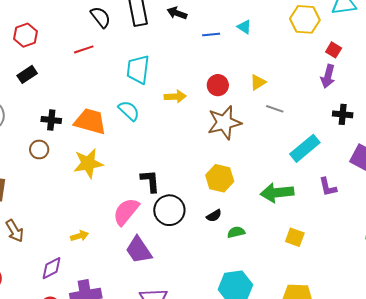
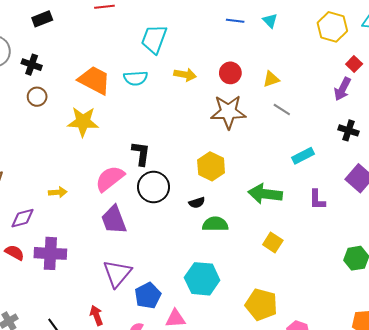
cyan semicircle: (129, 111) -> (136, 78), turned 120
black cross: (51, 120) -> (32, 65), moved
cyan rectangle: (305, 148) -> (303, 156), size x0.7
green semicircle: (236, 232) -> (215, 224), size x1.4

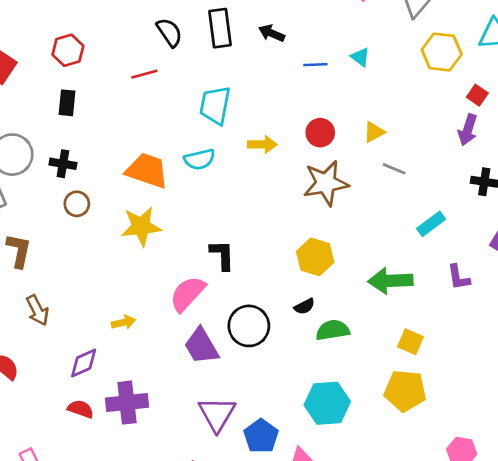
black rectangle: (42, 19) -> (67, 103), turned -54
black circle: (154, 187) -> (249, 326), moved
yellow pentagon: (261, 305) -> (405, 391), moved

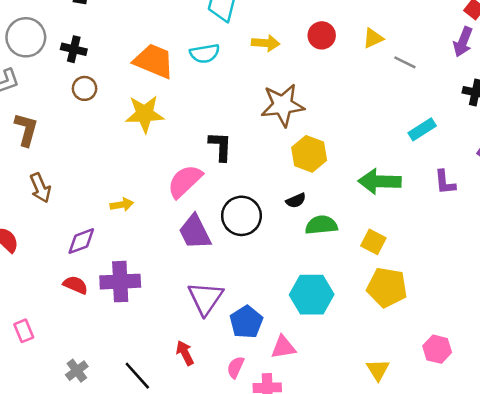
gray line: (394, 169) -> (405, 62), moved
brown star: (326, 183) -> (283, 105), moved
yellow square: (410, 342) -> (373, 242), moved

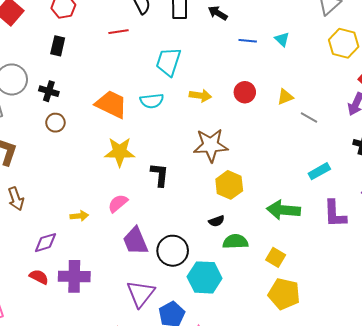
yellow star: (145, 114) -> (120, 152), moved
pink semicircle: (185, 181) -> (118, 203), moved, size x0.7
purple L-shape: (445, 182) -> (335, 214), size x1.4
black circle: (241, 216) -> (173, 251), moved
cyan hexagon: (312, 295) -> (205, 277), moved

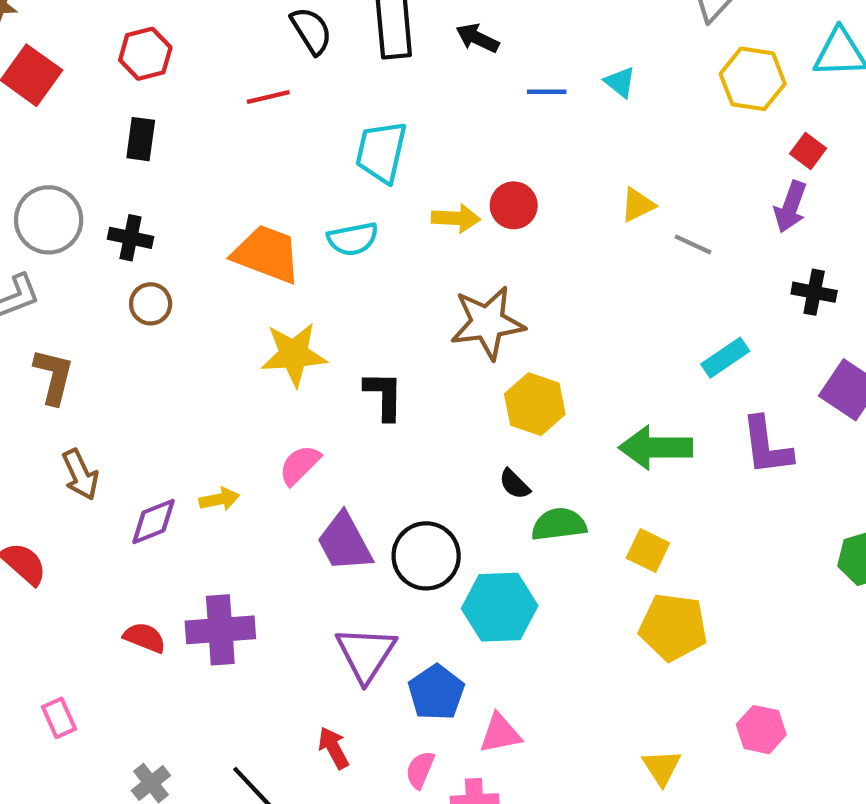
red circle: (245, 92) -> (514, 205), moved
black semicircle: (217, 221) -> (515, 484), turned 70
purple diamond: (45, 243) -> (154, 521), moved

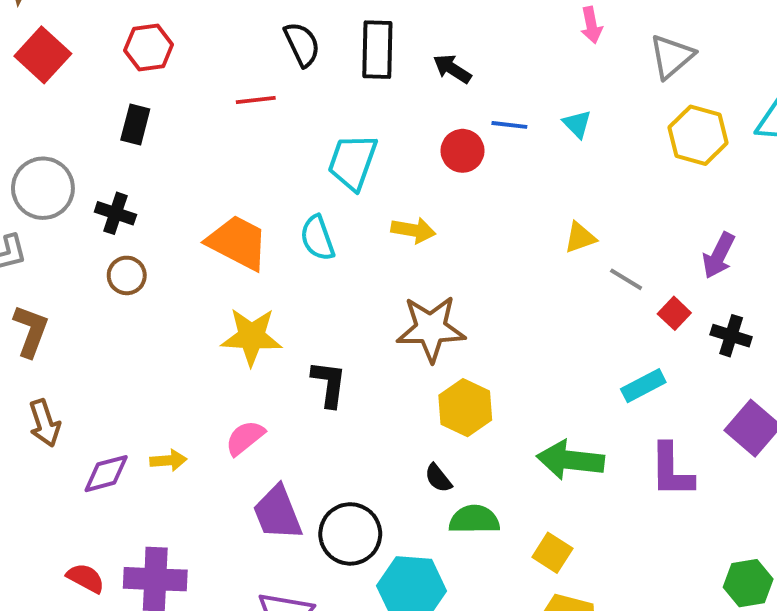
red square: (808, 151) -> (674, 313), moved
red circle: (514, 205) -> (462, 151), moved
cyan semicircle: (353, 239) -> (317, 238), turned 75

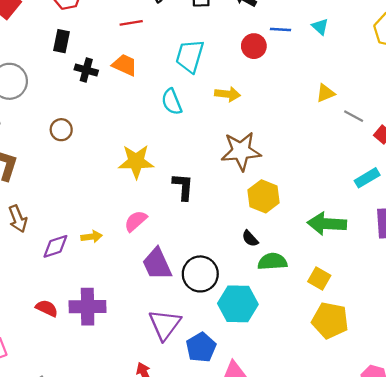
black cross: (115, 213) -> (86, 70), moved
orange trapezoid: (238, 242) -> (125, 65), moved, size x0.7

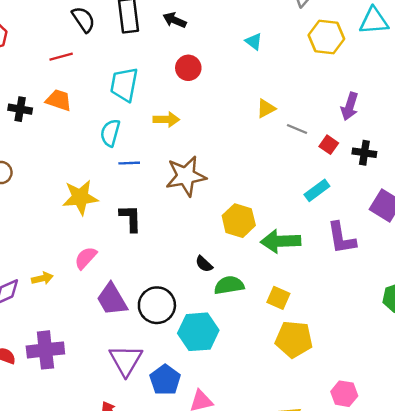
blue line: (280, 29) -> (129, 163), moved
cyan semicircle: (172, 102) -> (110, 133), turned 44
yellow hexagon: (264, 196) -> (239, 221), moved

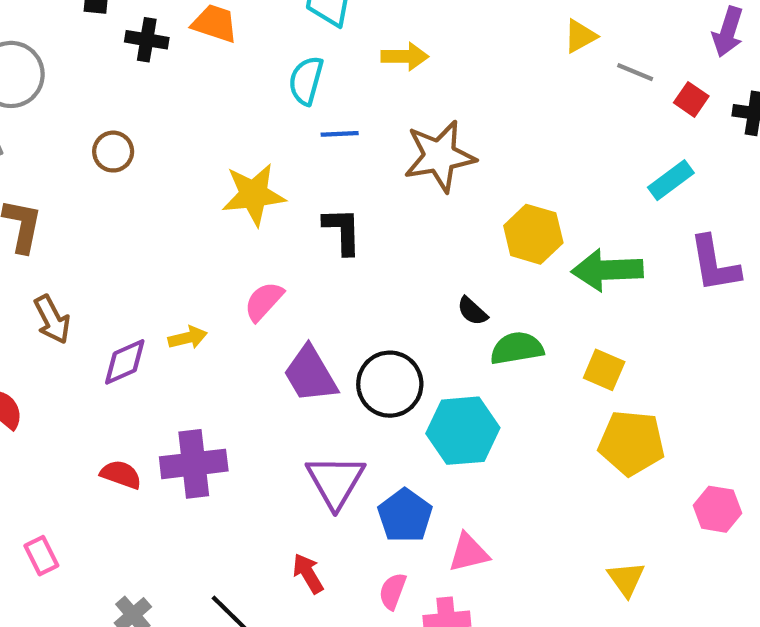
pink hexagon: (344, 394) -> (717, 509), moved

